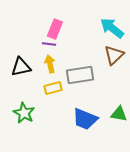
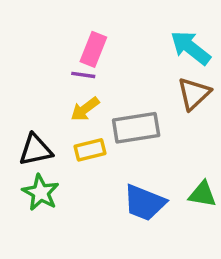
yellow arrow: (50, 64) -> (85, 109), turned -114
black triangle: (21, 67) -> (35, 150), moved

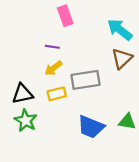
pink rectangle: (93, 49) -> (65, 16), moved, turned -42

